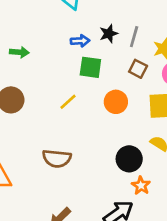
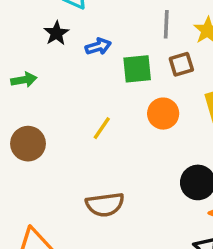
black star: (109, 34) -> (56, 33), moved
green square: (90, 67) -> (137, 69), moved
brown square: (138, 69) -> (181, 64), turned -30

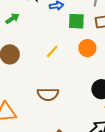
green arrow: (24, 80) -> (12, 18), turned -32

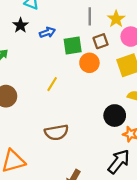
orange circle: (87, 48) -> (89, 63), moved

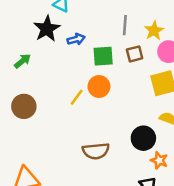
black star: (20, 25) -> (47, 29), size x1.5
orange circle: (89, 63) -> (99, 86), moved
brown semicircle: (56, 132) -> (96, 151), moved

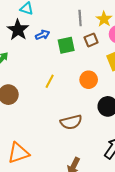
orange circle: (99, 86) -> (89, 80), moved

